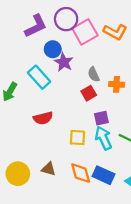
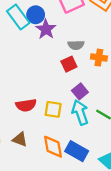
gray semicircle: (94, 74) -> (76, 45), turned -72
cyan rectangle: (39, 77) -> (18, 17), moved
red semicircle: (43, 118) -> (26, 105), moved
purple square: (101, 118) -> (80, 91), turned -32

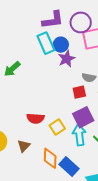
purple square: (80, 91) -> (83, 117), size x1.5
yellow square: (53, 109) -> (57, 127), turned 35
brown triangle: (20, 139) -> (24, 146), turned 40

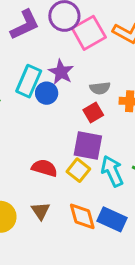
cyan rectangle: (46, 43) -> (29, 81), moved, turned 65
blue circle: (61, 45) -> (47, 93), moved
purple square: (83, 117) -> (88, 145), moved, turned -35
red semicircle: (35, 118) -> (44, 168), turned -150

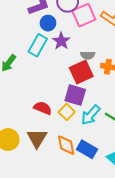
blue circle: (47, 93) -> (48, 23), moved
red square: (93, 113) -> (81, 72), size x1.6
cyan arrow: (112, 171) -> (91, 115), turned -120
brown triangle: (41, 211) -> (37, 138), size x1.5

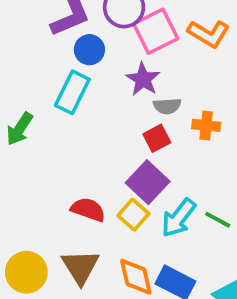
purple star: (61, 41) -> (143, 79), moved
red square: (81, 72) -> (157, 138), size x0.6
purple square: (75, 95) -> (148, 182), turned 30

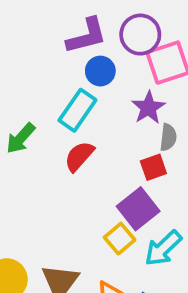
gray semicircle: (167, 106) -> (168, 137), turned -88
red semicircle: (88, 209) -> (79, 156), moved, turned -76

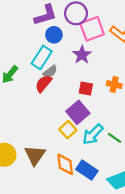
gray semicircle: (168, 137) -> (50, 72), moved, turned 48
red square: (153, 167) -> (86, 89), turned 32

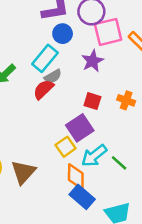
orange diamond: (65, 164) -> (76, 177), moved

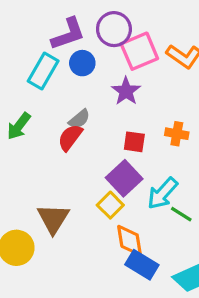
cyan rectangle: (45, 58) -> (43, 71), moved
cyan arrow: (94, 156) -> (162, 193), moved
brown triangle: (23, 172) -> (53, 219), moved

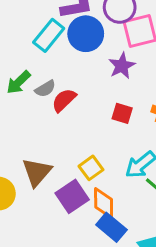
blue circle: (82, 63) -> (86, 34), size x1.5
gray semicircle: (79, 119) -> (45, 89), moved
purple square: (124, 178) -> (72, 196), moved

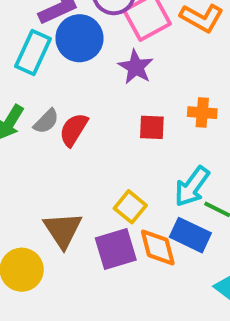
purple square: (72, 196) -> (116, 249), turned 32
blue rectangle: (111, 227) -> (190, 235), moved

